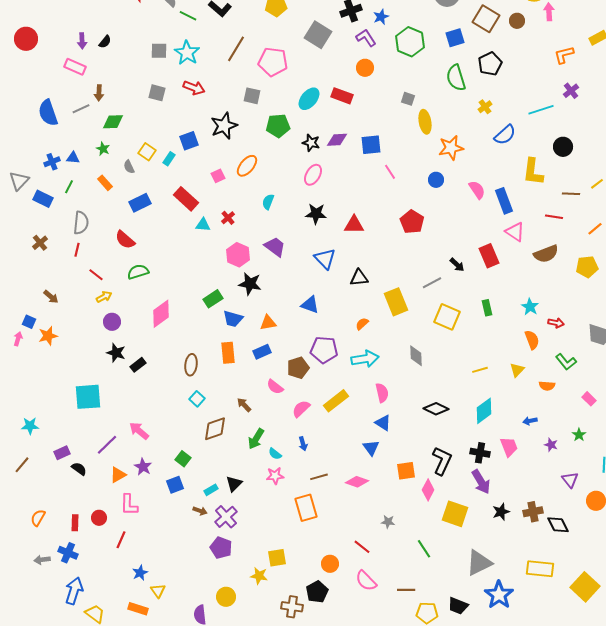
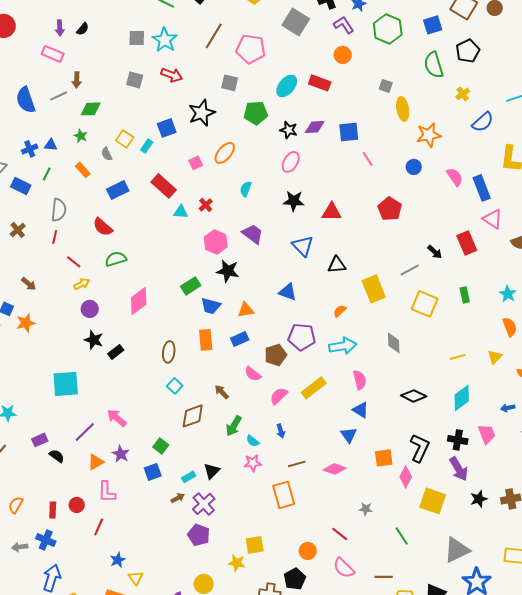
brown arrow: (200, 511) -> (178, 498), turned -48

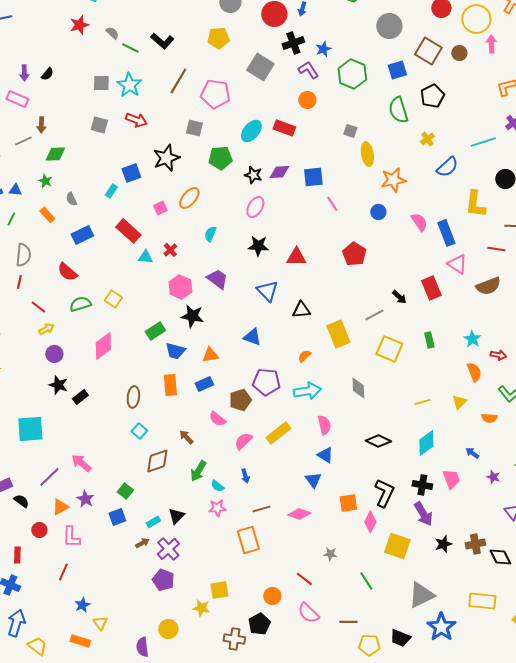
yellow square: (125, 139) -> (113, 299), moved
blue arrow: (508, 408) -> (472, 453), turned 48
red circle: (77, 505) -> (39, 530), moved

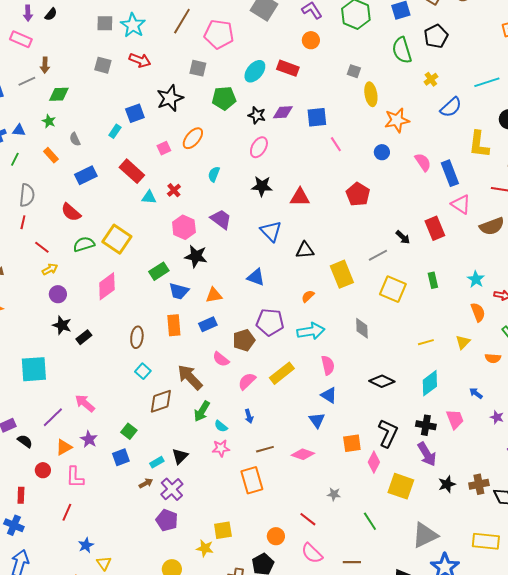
yellow square: (113, 299) -> (117, 239), size x1.6
brown arrow: (186, 437) -> (190, 377), size x1.8

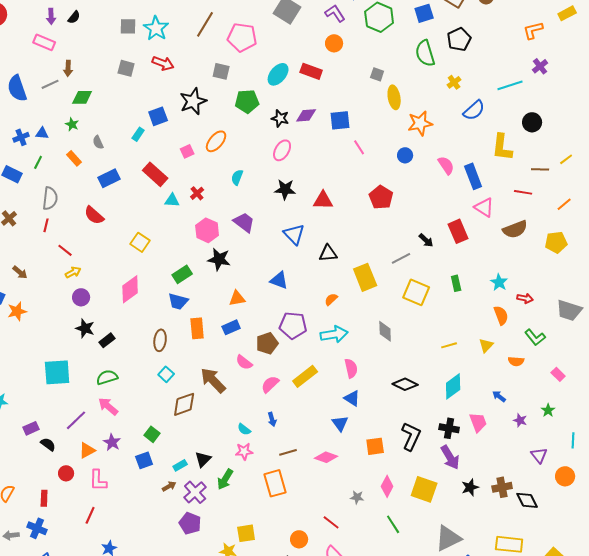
yellow square: (117, 239) -> (140, 242), size x0.7
green semicircle: (84, 244) -> (107, 377), moved
blue trapezoid: (179, 291) -> (178, 301), moved
green arrow: (202, 411) -> (225, 479), moved
pink diamond: (374, 462) -> (387, 486), moved

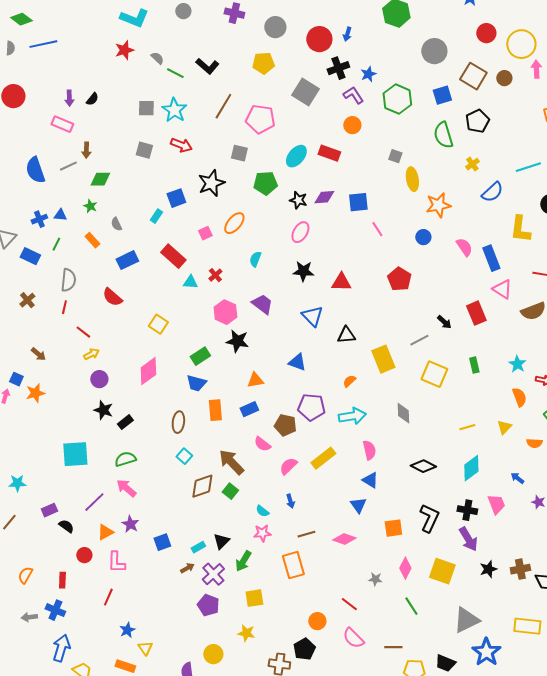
brown pentagon: (267, 343) -> (285, 425), turned 30
green square: (152, 434) -> (230, 491), moved
yellow square: (246, 533) -> (254, 598), moved

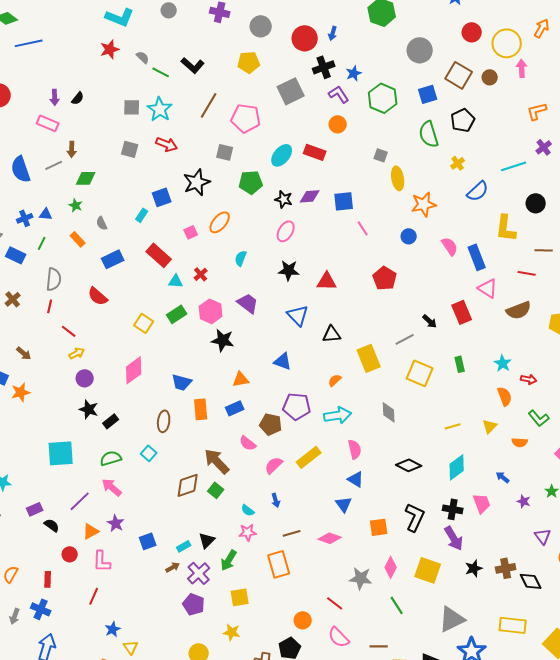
gray square: (305, 92) -> (291, 91), turned 32
green rectangle: (200, 356) -> (177, 314), moved
cyan square: (184, 456) -> (149, 453), moved
gray star: (375, 579) -> (361, 578), size x1.6
gray arrow: (29, 617) -> (15, 616), turned -63

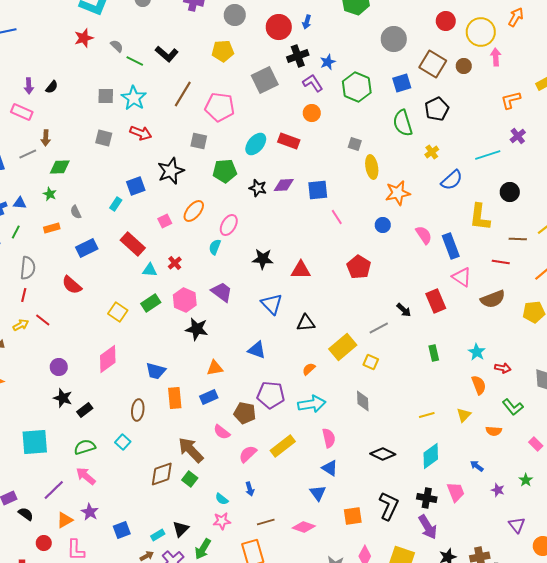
pink ellipse: (286, 231) -> (229, 225), moved
orange rectangle: (78, 239) -> (52, 228), turned -63
yellow arrow: (77, 353) -> (21, 325), moved
yellow rectangle: (369, 358) -> (343, 347), turned 72
yellow square: (420, 373) -> (371, 362), moved, size x0.6

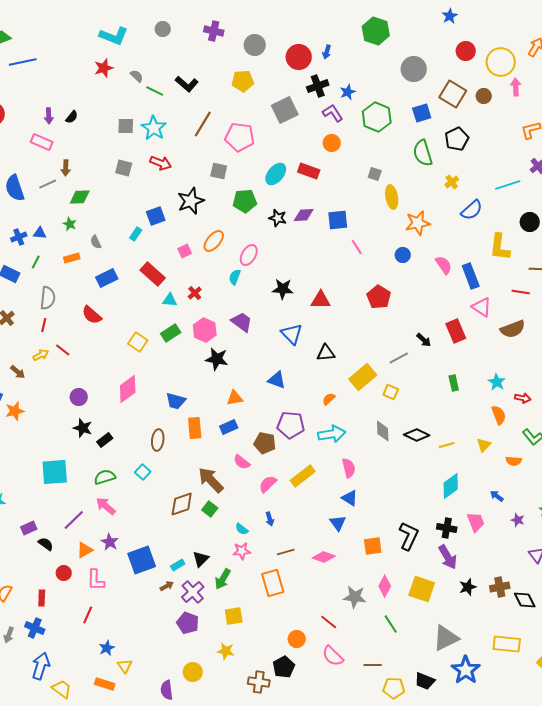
black diamond: (383, 454) -> (417, 435), moved
blue square: (122, 530) -> (142, 560), size x1.6

